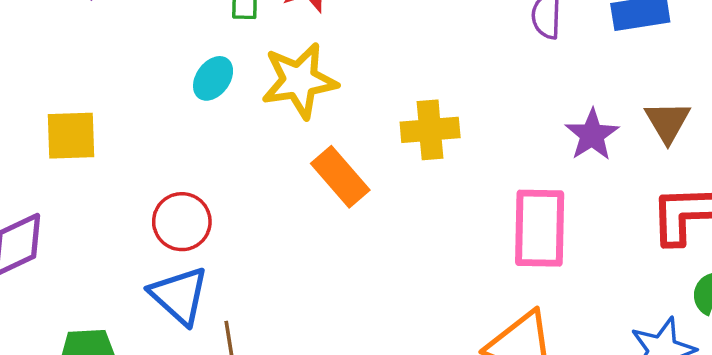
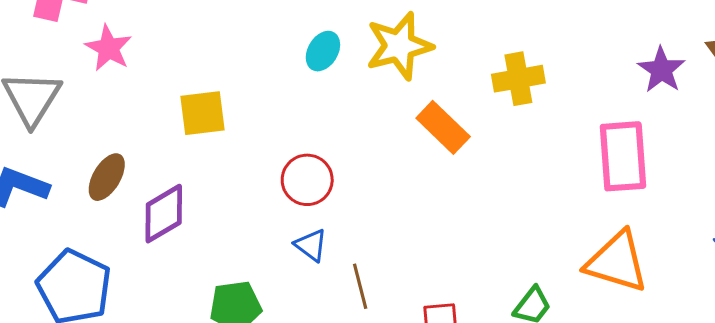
blue triangle: (179, 296) -> (311, 245), size x0.6

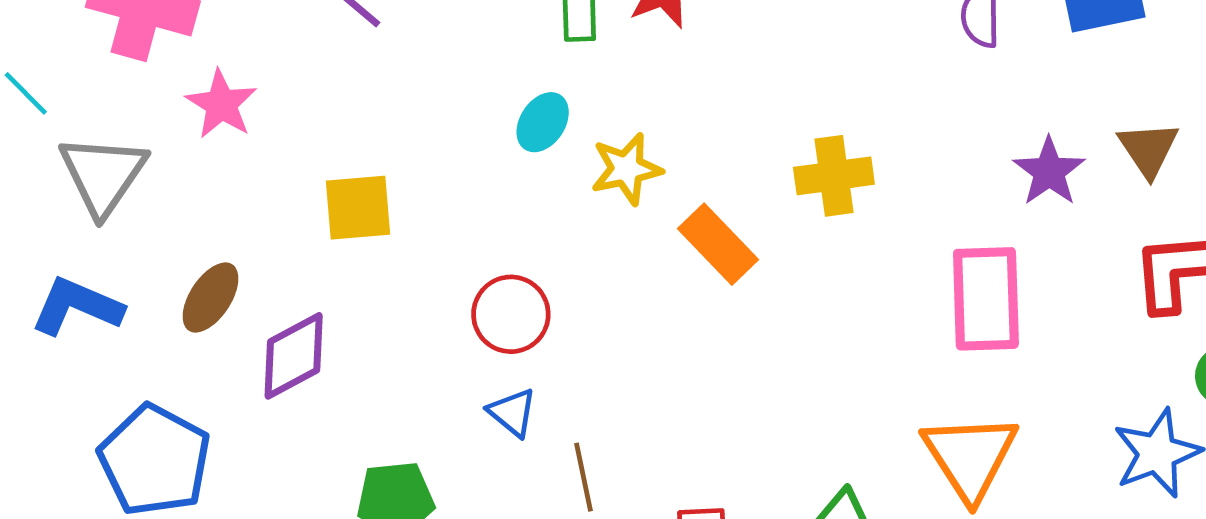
yellow star: (399, 46) -> (626, 169), moved, size x0.7
orange triangle: (617, 262) -> (970, 457), turned 38

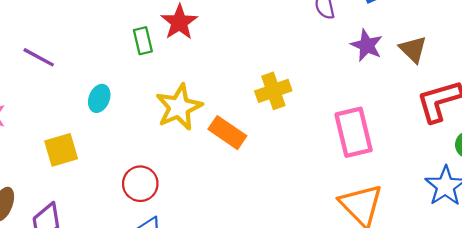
cyan ellipse: (543, 122) -> (99, 98), moved
yellow star: (626, 169) -> (179, 107), size x1.4
purple star: (1049, 172) -> (367, 45), moved

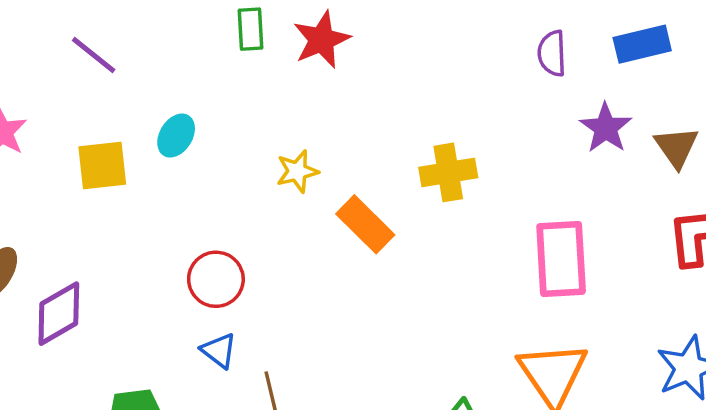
green rectangle: (143, 41) -> (251, 29), moved
yellow star: (179, 107) -> (297, 171), size x0.6
yellow square: (61, 150) -> (102, 166), moved

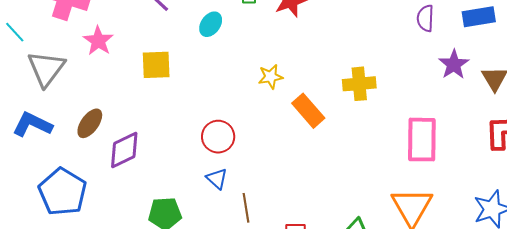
cyan ellipse: (176, 136) -> (211, 24), moved

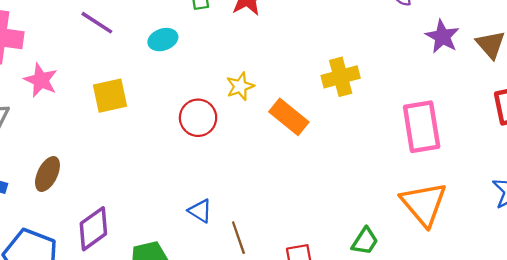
cyan ellipse: (211, 24) -> (163, 40), turned 45
red circle: (218, 137) -> (198, 118), moved
purple diamond: (124, 150) -> (93, 229), moved

